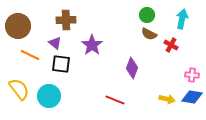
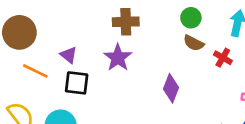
brown cross: (66, 20) -> (126, 22), moved

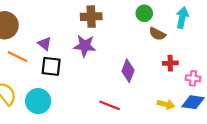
brown semicircle: (194, 43) -> (157, 34), moved
purple star: (118, 58) -> (85, 46), turned -30
red cross: (223, 58) -> (170, 63), moved, turned -32

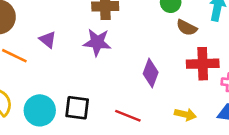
red cross: (170, 63) -> (203, 64), size x1.6
black square: (51, 66) -> (77, 108), moved
yellow arrow: (166, 104) -> (185, 114), moved

